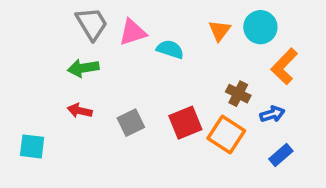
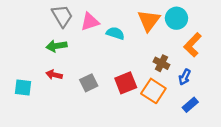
orange triangle: (220, 31) -> (149, 21), size x1.5
blue arrow: (272, 114) -> (185, 77), turned 133
cyan square: (32, 146) -> (23, 87), moved

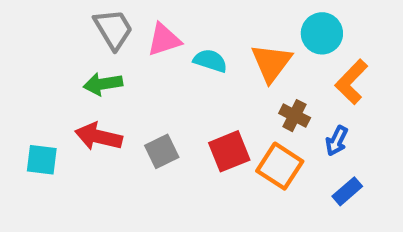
orange triangle: (149, 21) -> (271, 63), moved
red arrow: (54, 75) -> (99, 137), size x1.5

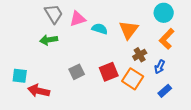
cyan circle: (322, 33) -> (164, 13), moved
brown cross: (295, 116) -> (140, 55), turned 32
red arrow: (99, 137) -> (39, 91), moved

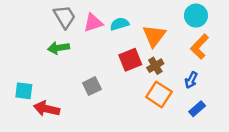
cyan semicircle: (100, 29) -> (119, 24), moved, turned -35
brown cross: (140, 55) -> (155, 66), moved
red square: (109, 72) -> (130, 60), moved

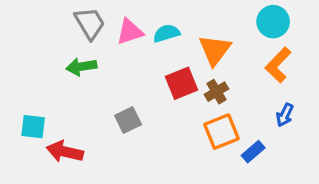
blue arrow: (191, 80) -> (285, 115), moved
orange square: (159, 94) -> (221, 132), turned 35
blue rectangle: (197, 109) -> (253, 152), moved

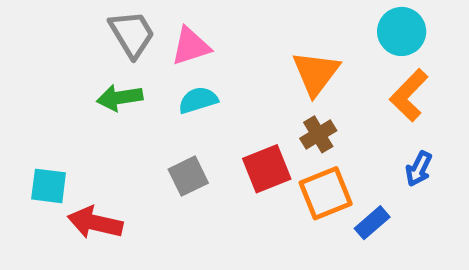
cyan semicircle: (166, 33) -> (198, 100), moved
red square: (181, 83) -> (267, 169), moved

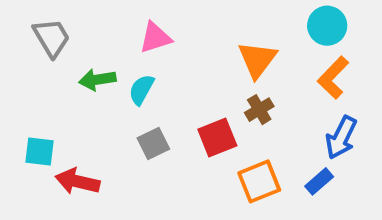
gray trapezoid: (132, 34) -> (51, 38), moved
cyan semicircle: (198, 100) -> (141, 90), moved, turned -44
blue arrow: (419, 169) -> (341, 138), size x1.5
orange square: (326, 193) -> (259, 181), moved
blue rectangle: (372, 223) -> (319, 181), moved

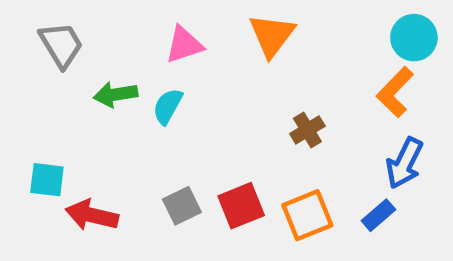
cyan circle: (327, 26) -> (414, 38), moved
orange triangle: (257, 60) -> (272, 35), moved
red square: (217, 138) -> (241, 206), moved
gray square: (153, 143) -> (182, 206), moved

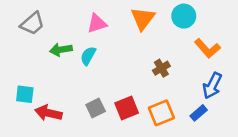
cyan circle: (414, 38) -> (184, 16), moved
gray trapezoid: (61, 45) -> (32, 24), turned 80
orange L-shape: (395, 92) -> (207, 48), turned -85

